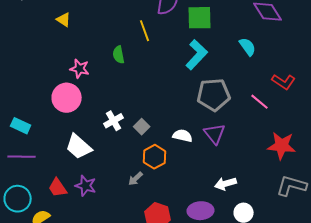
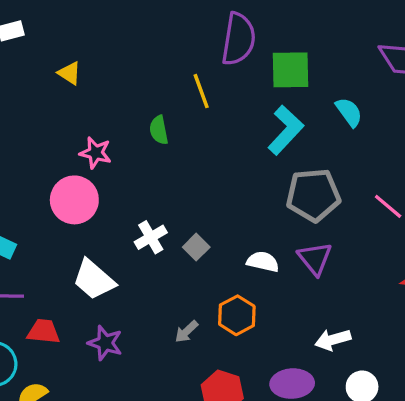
cyan semicircle: (248, 47) -> (349, 112), moved
orange hexagon: (155, 157) -> (237, 315), moved
red trapezoid: (58, 188) -> (43, 332), moved, turned 130

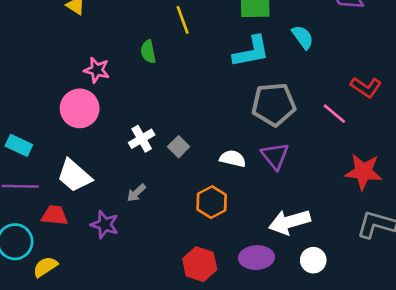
cyan L-shape: (286, 130) -> (251, 52), turned 36
white trapezoid: (94, 280) -> (74, 176), moved
gray arrow: (186, 332) -> (136, 193), moved
white arrow: (333, 340) -> (289, 222), size x1.4

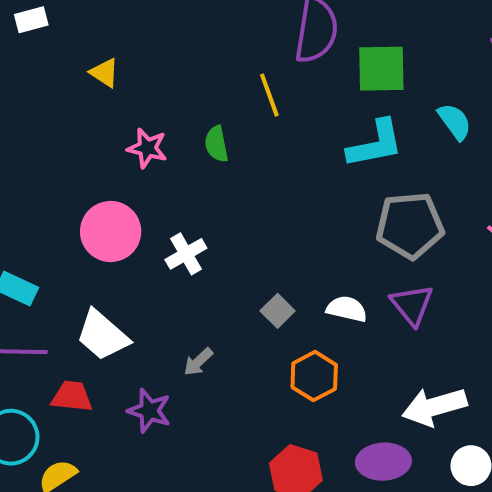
pink star: (97, 70) -> (147, 148), moved
white cross: (142, 139) -> (186, 254), moved
gray square: (179, 147) -> (278, 311), moved

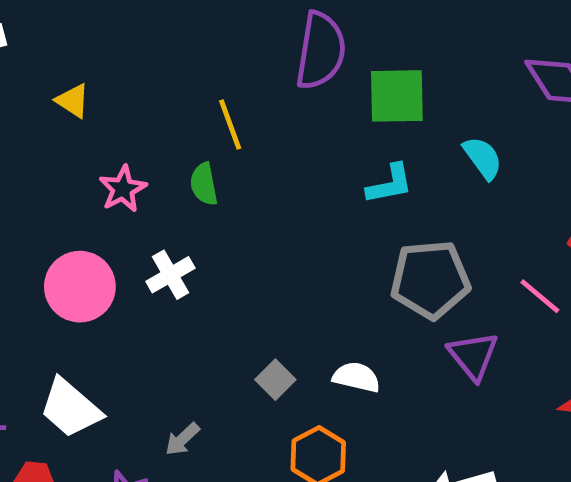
yellow line: (269, 95) -> (230, 125), moved
cyan L-shape: (375, 144) -> (390, 184), size x0.7
pink star: (147, 148) -> (123, 189), turned 30
white cross: (186, 254) -> (170, 275), moved
purple triangle: (412, 305) -> (473, 356), moved

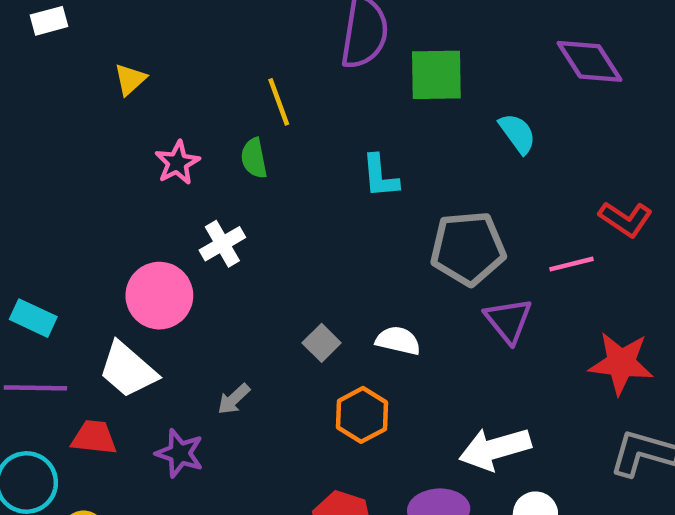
yellow triangle: (73, 101) -> (130, 79), turned 45
cyan L-shape: (390, 184) -> (380, 176), moved, turned 96
pink circle: (80, 287) -> (159, 296), moved
pink line: (540, 296) -> (572, 264), turned -54

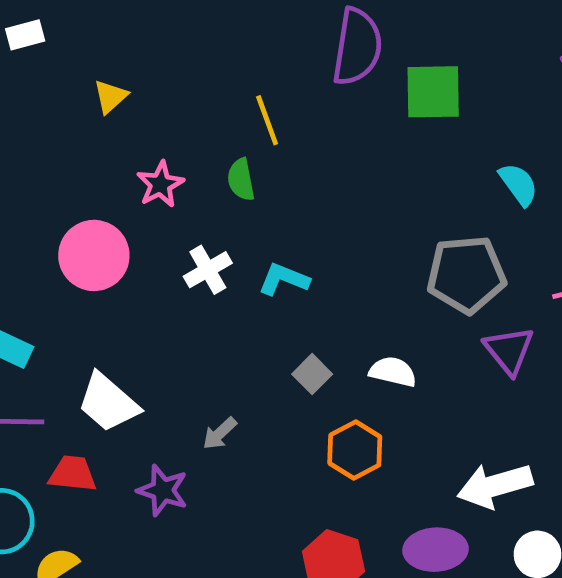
cyan semicircle: (517, 133) -> (519, 184), moved
cyan L-shape: (380, 176) -> (284, 279), moved, turned 117
pink circle: (159, 296) -> (94, 255), moved

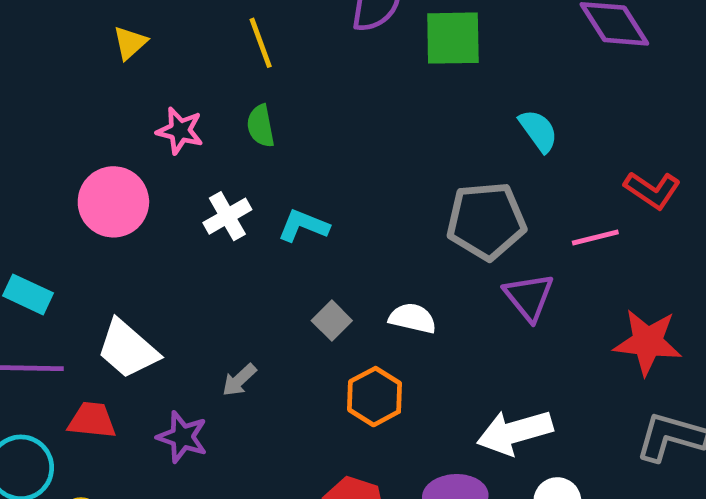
yellow line: (267, 120) -> (261, 43), moved
pink star: (160, 184) -> (180, 131), turned -30

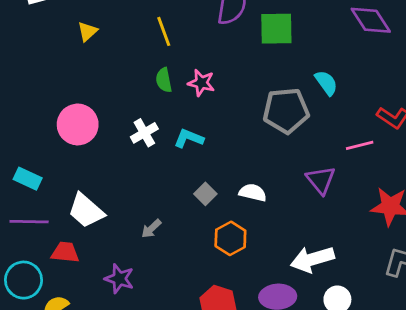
pink star: (180, 131) -> (201, 83), moved
gray pentagon: (486, 221) -> (286, 111), moved
purple star: (182, 437) -> (119, 279), moved

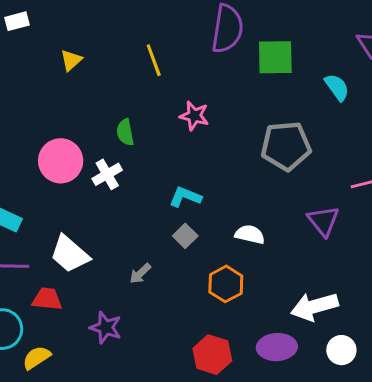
green semicircle: (164, 80) -> (125, 132), moved
cyan semicircle: (326, 83) -> (337, 87), moved
white cross: (144, 133) -> (107, 174), moved
cyan L-shape: (189, 138) -> (185, 197), moved
gray square: (205, 194) -> (185, 236), moved

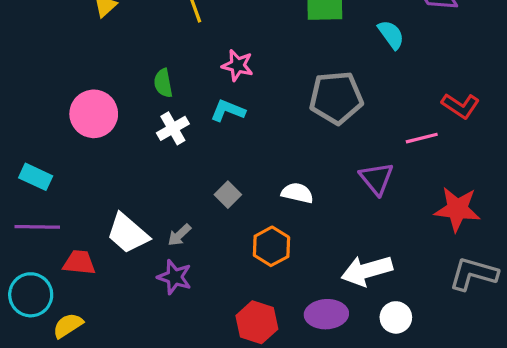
white cross: (107, 174) -> (173, 128), moved
cyan L-shape: (185, 197) -> (228, 111), moved
white trapezoid: (70, 254) -> (128, 233), moved
purple star: (106, 328) -> (175, 277), moved

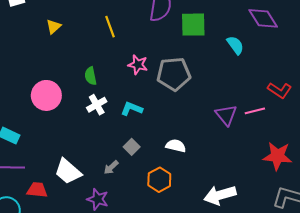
gray pentagon: (336, 98) -> (174, 74), moved
cyan L-shape: (228, 111) -> (132, 109), moved
purple triangle: (376, 178) -> (226, 115), moved
gray arrow: (179, 235) -> (111, 167), moved

